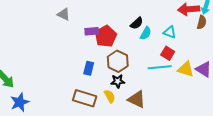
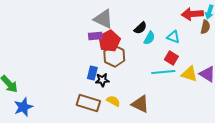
gray triangle: (64, 14) -> (103, 19), moved, size x1.5
brown hexagon: (118, 61) -> (114, 56), moved
black star: (118, 81) -> (102, 80), moved
yellow semicircle: (110, 96) -> (113, 101), turned -32

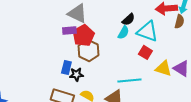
black semicircle: (140, 28) -> (128, 19), moved
cyan triangle: (173, 37) -> (147, 31), size x1.6
cyan line: (163, 72) -> (129, 80), moved

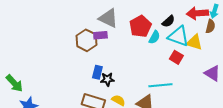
black semicircle: (128, 19) -> (168, 21), moved
red pentagon: (83, 35) -> (140, 26), moved
brown hexagon: (88, 50) -> (86, 40), moved
yellow triangle: (163, 68) -> (194, 42), moved

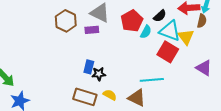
brown hexagon: (86, 40) -> (66, 21), moved
yellow triangle: (194, 42) -> (186, 37), turned 36
red square: (176, 57) -> (168, 52), size x1.5

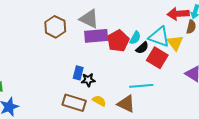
black semicircle: (160, 16) -> (142, 48), moved
red pentagon: (132, 21) -> (118, 41), moved
purple rectangle: (92, 30) -> (96, 36), moved, size x1.6

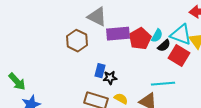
gray triangle: (89, 19) -> (97, 17), moved
brown hexagon: (55, 27) -> (77, 41), moved

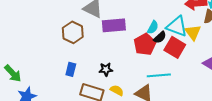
red pentagon: (140, 39) -> (145, 44), moved
blue rectangle: (100, 71) -> (71, 69), moved

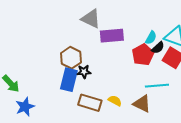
brown hexagon: (73, 32) -> (71, 58), moved
blue rectangle: (71, 69) -> (69, 80), size x1.6
black star: (106, 69) -> (84, 72), moved

